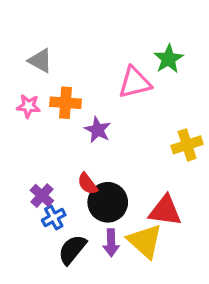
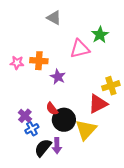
gray triangle: (40, 61) -> (54, 18), moved
red triangle: (165, 211) -> (98, 104), moved, turned -35
yellow triangle: (145, 241) -> (86, 130), moved, turned 30
purple arrow: (111, 243) -> (57, 146), moved

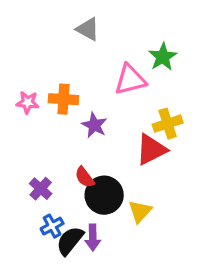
yellow cross: (111, 86) -> (168, 124), moved
red triangle: (98, 104) -> (151, 150), moved
blue cross: (32, 129) -> (52, 226), moved
yellow triangle: (86, 130) -> (140, 211), size x0.7

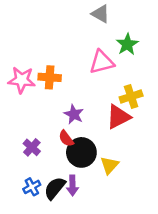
gray triangle: (88, 29) -> (101, 14), moved
pink star: (28, 102) -> (22, 80), size x1.5
purple star: (94, 125) -> (74, 114), moved
blue cross: (52, 226) -> (32, 187), moved

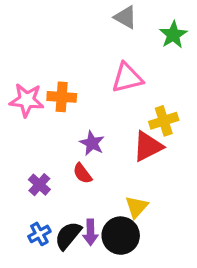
green star: (127, 44) -> (173, 35), moved
black circle: (81, 152) -> (121, 236), moved

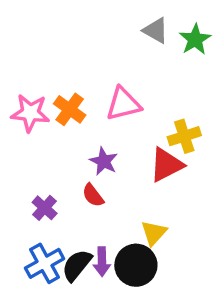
gray triangle: (125, 17) -> (156, 30), moved
pink triangle: (127, 78) -> (123, 104), moved
orange cross: (62, 97) -> (70, 109), turned 32
blue cross: (39, 234) -> (45, 263), size x1.5

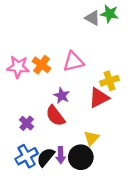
green star: (195, 39) -> (109, 14), moved, turned -30
red semicircle: (93, 195) -> (55, 116), size x1.5

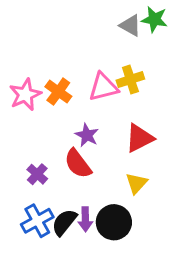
pink star: (18, 67) -> (25, 95), turned -30
yellow cross: (109, 81) -> (130, 80), moved
yellow triangle: (91, 138) -> (136, 183), moved

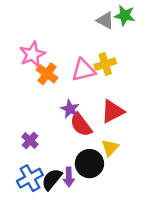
pink star: (25, 95) -> (32, 54), moved
red semicircle: (78, 164) -> (81, 125), moved
black circle: (114, 222) -> (89, 164), moved

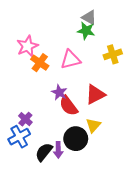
green star: (125, 15) -> (86, 31), moved
yellow cross: (105, 64) -> (113, 54), moved
blue cross: (30, 178) -> (19, 137), moved

